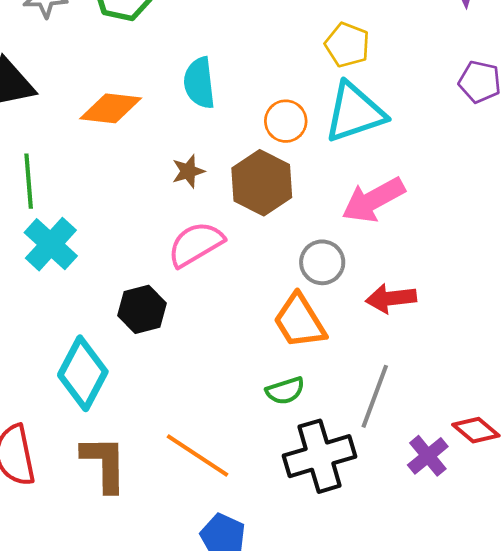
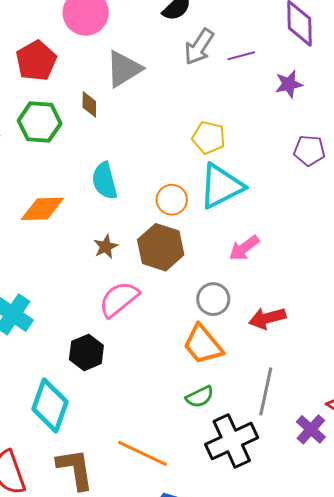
pink arrow: (373, 200) -> (244, 248), size x0.7

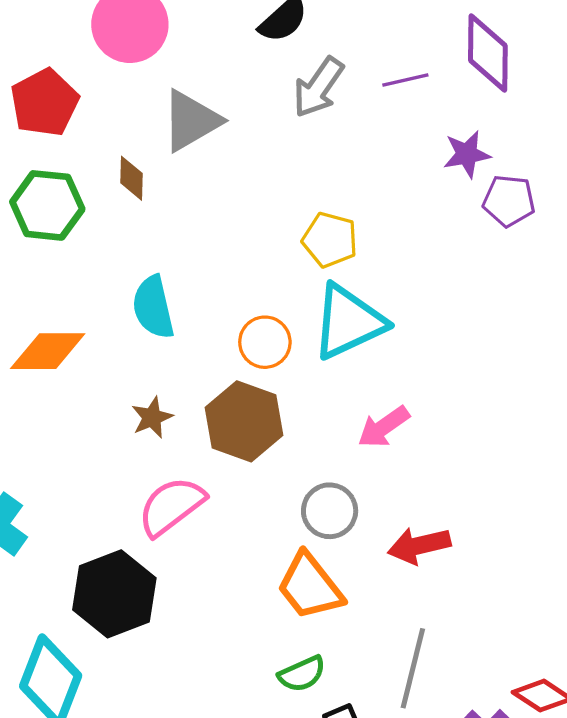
purple line: (241, 56) -> (405, 80), moved
purple pentagon: (309, 151) -> (509, 201), moved
black hexagon: (86, 352) -> (114, 594), size x1.4

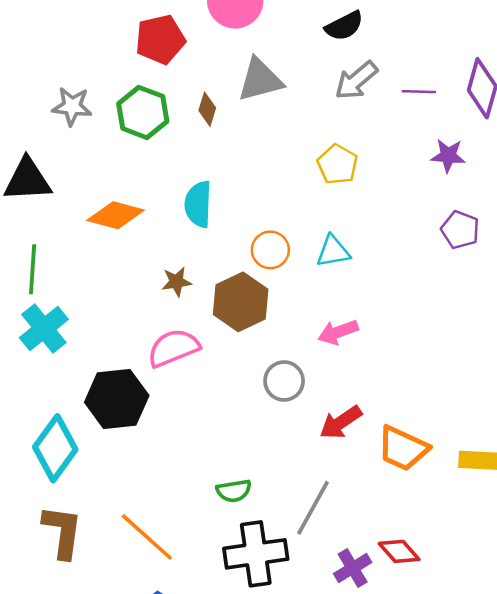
purple pentagon: (509, 201) -> (460, 230), moved
yellow pentagon: (330, 240) -> (337, 164), moved
cyan triangle: (348, 322) -> (333, 251), size x0.6
red arrow: (419, 545) -> (341, 422), turned -36
orange trapezoid: (310, 586) -> (403, 448), moved, turned -42

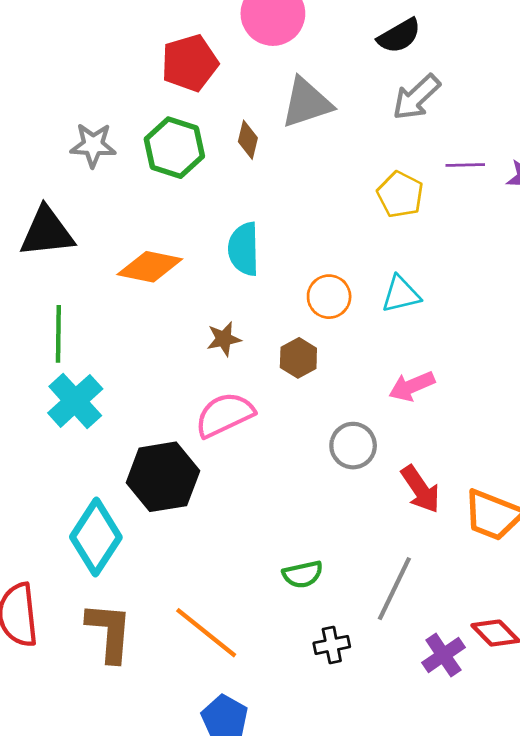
purple line: (419, 92) -> (465, 165), moved
brown hexagon: (241, 302) -> (298, 358), size x0.6
red arrow: (341, 422) -> (420, 489), turned -87
black cross: (256, 554) -> (332, 645), size x0.5

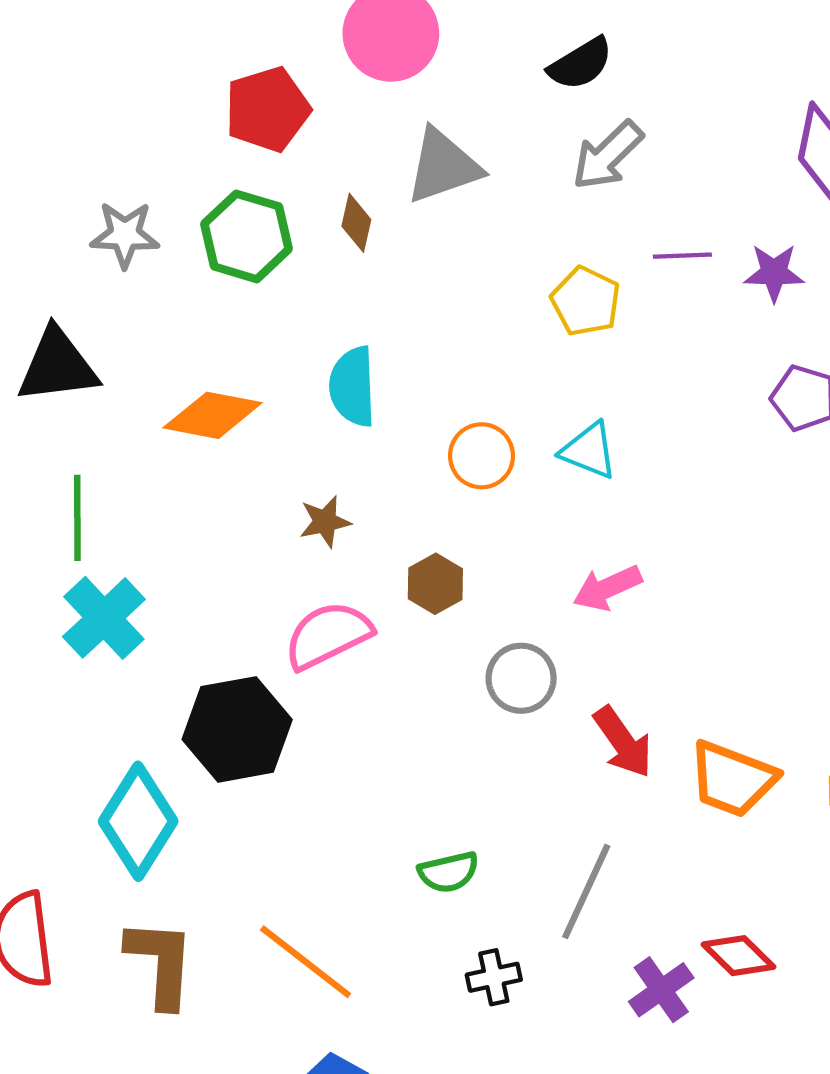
cyan triangle: (401, 294) -> (589, 451), turned 36
brown hexagon: (298, 358) -> (435, 584), moved

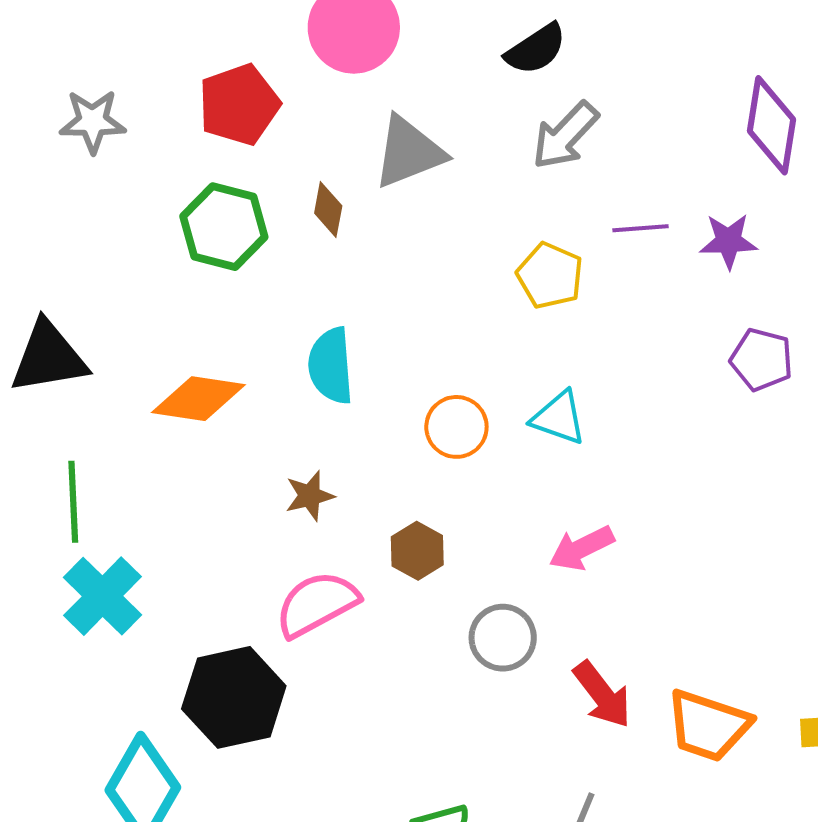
gray star: (125, 235) -> (93, 121), moved

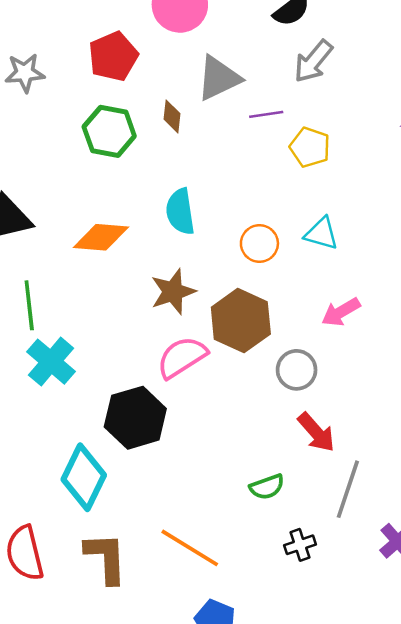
purple line: (640, 228) -> (266, 114), moved
brown star: (310, 496) -> (173, 292), size x1.5
brown hexagon: (417, 551) -> (241, 321), size x1.8
red arrow: (602, 695) -> (316, 432), moved

